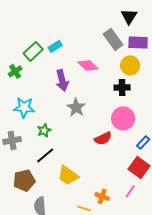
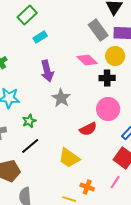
green rectangle: (33, 51) -> (27, 15), moved
pink diamond: (88, 65) -> (87, 60), moved
yellow trapezoid: (68, 175) -> (69, 158), moved

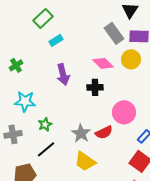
black cross: (107, 78) -> (95, 87), moved
gray star: (61, 98) -> (81, 133), moved

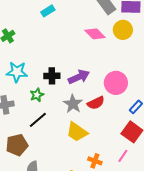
purple arrow: (63, 74) -> (79, 77), moved, turned -100
black cross: (95, 87) -> (52, 76), moved

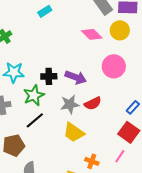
purple arrow: (79, 77) -> (76, 77), turned 45
pink circle: (116, 83) -> (114, 66), moved
green star: (37, 95) -> (34, 95), size x1.5
gray star: (73, 104) -> (70, 104), turned 30

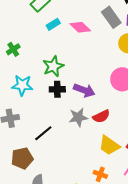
pink diamond: (92, 34) -> (80, 27), moved
green star: (34, 95) -> (53, 66), moved
yellow trapezoid: (74, 132) -> (109, 145), moved

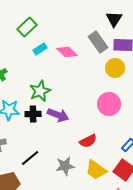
black cross: (57, 89) -> (33, 114), moved
purple arrow: (84, 90) -> (58, 115), moved
gray star: (78, 117) -> (65, 166), moved

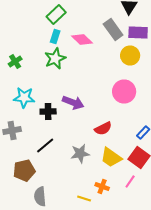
green rectangle: (27, 27) -> (56, 14), moved
cyan rectangle: (40, 49) -> (55, 36), turned -40
green star: (40, 91) -> (55, 58), moved
black cross: (33, 114) -> (48, 112), moved

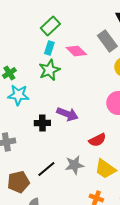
cyan star: (24, 98) -> (18, 95), moved
black line: (45, 146) -> (46, 169), moved

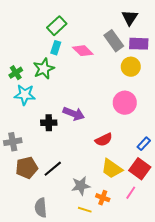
green star: (49, 70) -> (44, 69), moved
gray star: (74, 165) -> (81, 186), moved
brown pentagon: (18, 182) -> (27, 168), moved

